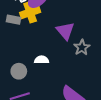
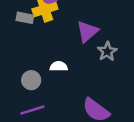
purple triangle: (65, 31) -> (87, 31), turned 30

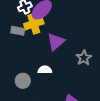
purple triangle: (87, 31) -> (56, 42), moved

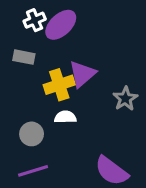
yellow cross: (34, 24) -> (59, 85), moved

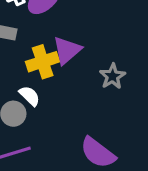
white semicircle: (65, 117) -> (30, 96), moved, turned 45

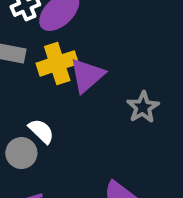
yellow cross: (43, 62) -> (57, 63), moved

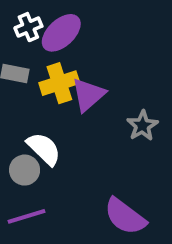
white semicircle: (41, 131) -> (44, 149), size x1.4

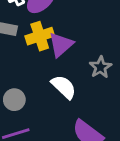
white semicircle: (44, 149) -> (64, 87), moved

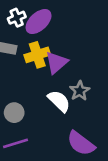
gray star: (100, 67) -> (80, 91), moved

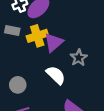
gray star: (80, 91) -> (79, 58), moved

